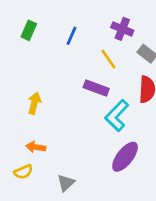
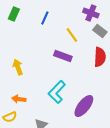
purple cross: (122, 29) -> (91, 13), moved
yellow arrow: (34, 103) -> (18, 67), turned -35
cyan L-shape: (117, 115) -> (57, 92), moved

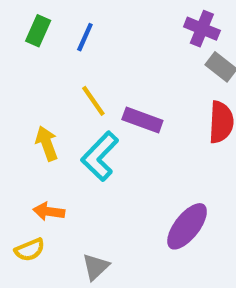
blue line: (45, 18) -> (85, 37), moved
yellow line: (72, 35) -> (93, 101), moved
cyan L-shape: (57, 92) -> (100, 156), moved

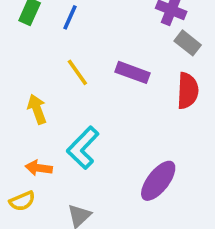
purple rectangle: (142, 120) -> (132, 72), moved
cyan L-shape: (100, 156) -> (83, 148), moved

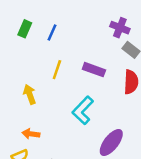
yellow line: (77, 72) -> (57, 70), turned 54
cyan L-shape: (83, 148) -> (83, 110), moved

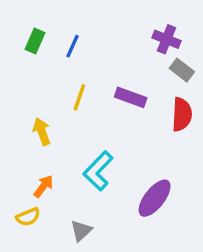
cyan L-shape: (83, 110) -> (98, 171), moved
orange arrow: (31, 134) -> (44, 186), turned 119

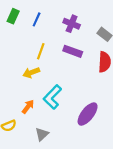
purple cross: (167, 39) -> (72, 24), moved
yellow arrow: (42, 132) -> (31, 73), moved, turned -91
orange arrow: (44, 186) -> (28, 107), moved

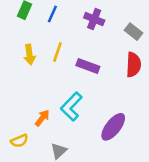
purple rectangle: (73, 51) -> (88, 66), moved
yellow arrow: (31, 73) -> (30, 55), moved, turned -77

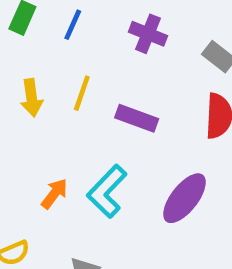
orange arrow: (42, 118) -> (54, 194), moved
purple ellipse: (113, 127) -> (185, 198), moved

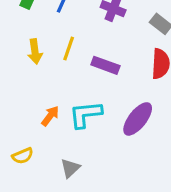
cyan L-shape: (107, 191) -> (86, 114), turned 40

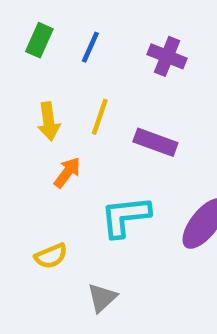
orange arrow: (50, 116) -> (67, 172), moved
yellow semicircle: (23, 156) -> (51, 256), moved

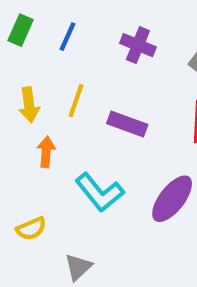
orange arrow: (67, 172) -> (46, 152), turned -32
cyan L-shape: (125, 217) -> (100, 192), turned -123

